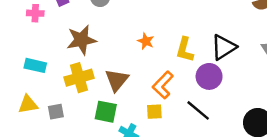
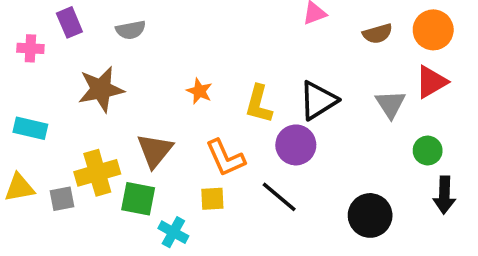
yellow cross: (79, 78) -> (97, 173), moved
orange L-shape: (163, 85) -> (225, 158), turned -68

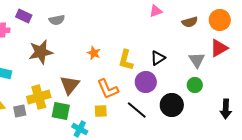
purple rectangle: (69, 22) -> (24, 16), turned -42
black triangle: (318, 100) -> (158, 58), size x0.7
green circle: (428, 151) -> (195, 85), moved
black circle: (370, 215) -> (172, 105), moved

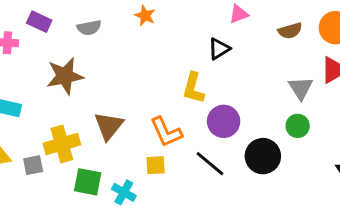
orange star: (94, 53) -> (145, 16), moved
black triangle: (158, 58) -> (219, 49), moved
green square: (61, 111) -> (88, 182), moved

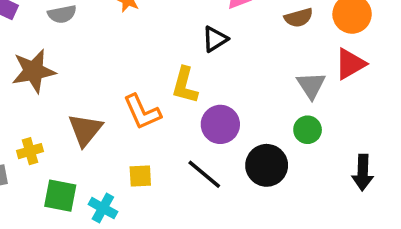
orange L-shape: (166, 132) -> (142, 112), moved
yellow cross: (62, 144) -> (30, 151), size x0.6

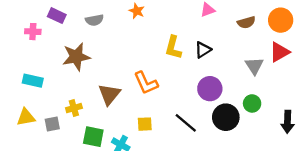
black triangle: (215, 39) -> (203, 50), moved
yellow L-shape: (185, 85) -> (173, 48), moved
purple circle: (220, 124) -> (210, 89), moved
green circle: (308, 130) -> (252, 103), moved

